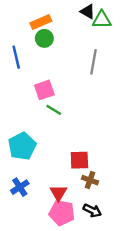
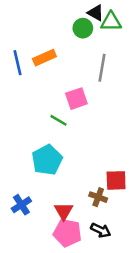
orange rectangle: (41, 22) -> (44, 58), moved
green circle: (44, 38) -> (83, 28), moved
pink square: (44, 90) -> (76, 99), moved
cyan pentagon: (22, 146) -> (47, 160), moved
red square: (79, 160) -> (116, 180), moved

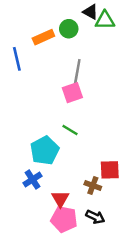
green circle: (83, 28) -> (69, 29), moved
orange rectangle: (44, 58) -> (43, 37), moved
gray line: (102, 68) -> (77, 72), moved
green line: (59, 120) -> (70, 130), moved
blue cross: (21, 205) -> (33, 179), moved

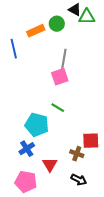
cyan pentagon: (45, 151) -> (37, 125), turned -30
pink pentagon: (64, 219) -> (26, 182), moved

